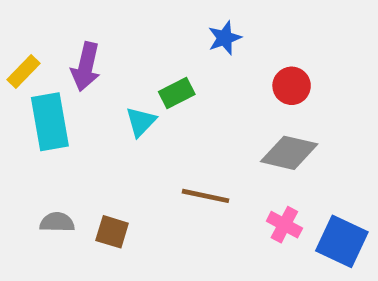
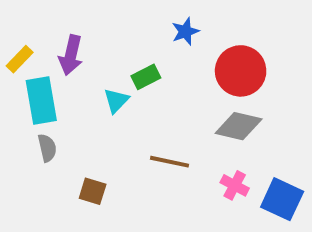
red circle: (292, 86) -> (241, 71), size x1.6
gray semicircle: (57, 222) -> (47, 148), moved, turned 76

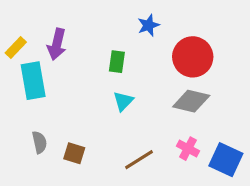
green rectangle: (146, 77) -> (117, 62), turned -55
cyan triangle: (116, 101) -> (123, 101), moved
gray semicircle: (47, 148) -> (39, 142), moved
brown line: (170, 162) -> (139, 160), moved, turned -44

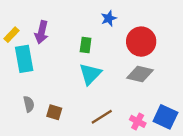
cyan triangle: (123, 101) -> (90, 74), size x1.5
pink cross: (188, 149) -> (138, 121), moved

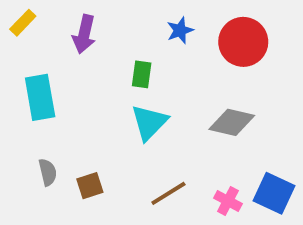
purple arrow: (42, 32) -> (84, 34), moved
yellow rectangle: (11, 35) -> (23, 23), moved
red circle: (141, 42) -> (243, 42), moved
brown square: (54, 112) -> (90, 186), turned -35

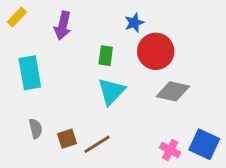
red circle: (243, 42) -> (156, 51), moved
brown line: (168, 193) -> (97, 144), moved

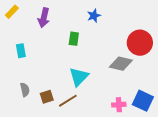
red circle: (156, 51) -> (140, 43), moved
cyan rectangle: (30, 73) -> (21, 51), size x0.6
cyan triangle: (111, 91) -> (79, 77), moved
pink cross: (170, 150) -> (119, 105), turned -32

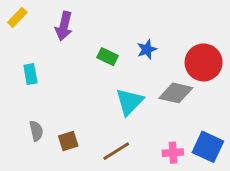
blue star: (94, 16) -> (147, 49), moved
green rectangle: (74, 39) -> (108, 57), turned -72
cyan triangle: (79, 77) -> (129, 102), moved
brown line: (68, 101) -> (116, 151), moved

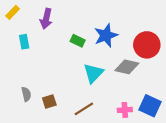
blue star: (147, 49) -> (106, 35), size x1.6
cyan rectangle: (30, 74) -> (24, 42), moved

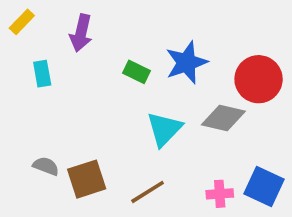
gray semicircle: (26, 94) -> (46, 166), turned -56
brown square: (49, 102) -> (87, 179), size x1.5

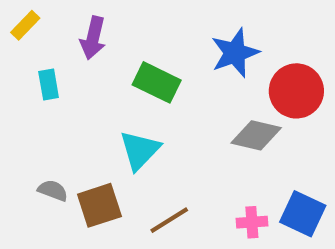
blue star: (186, 63) -> (235, 53), moved
green rectangle: (136, 72) -> (157, 82), size x1.5
cyan triangle: (164, 129) -> (140, 150), moved

